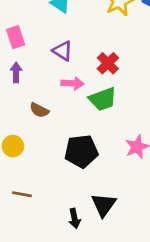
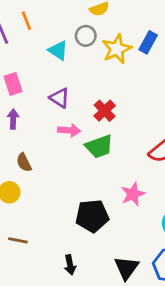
brown semicircle: (39, 110) -> (24, 162), moved, turned 36
black pentagon: (81, 151) -> (92, 216), moved
black triangle: (104, 205) -> (126, 268), moved

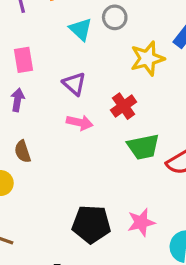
yellow star: (117, 49) -> (147, 58), moved
green trapezoid: (99, 146) -> (143, 147), moved
pink star: (133, 194) -> (141, 222), moved

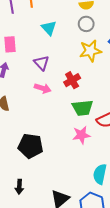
gray circle: (115, 17) -> (86, 24), moved
pink star: (141, 222) -> (81, 135), moved
black pentagon: (91, 224) -> (31, 146), moved

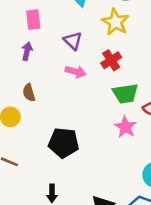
yellow star: (90, 51) -> (115, 22), moved, turned -30
pink star: (81, 135) -> (125, 127), turned -30

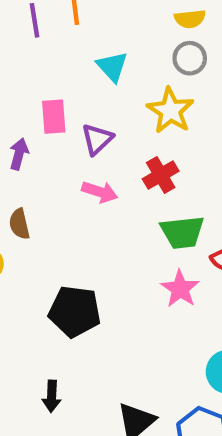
pink rectangle: (33, 20) -> (54, 117), moved
purple triangle: (73, 41) -> (97, 139), turned 30

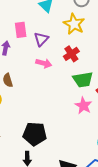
black pentagon: (75, 311) -> (35, 134), moved

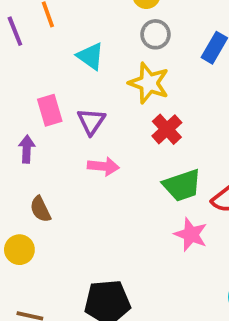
red cross: (71, 54) -> (167, 129), moved

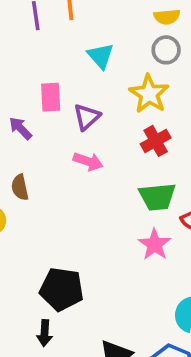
purple arrow: (27, 149) -> (20, 128), turned -60

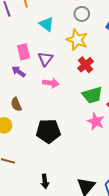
purple arrow: (20, 128) -> (19, 72), moved
black pentagon: (62, 289) -> (48, 131), moved

